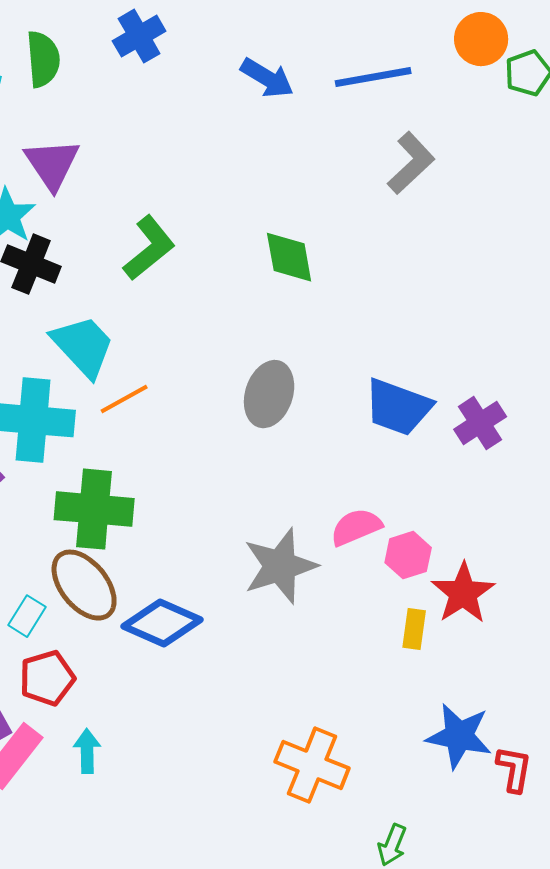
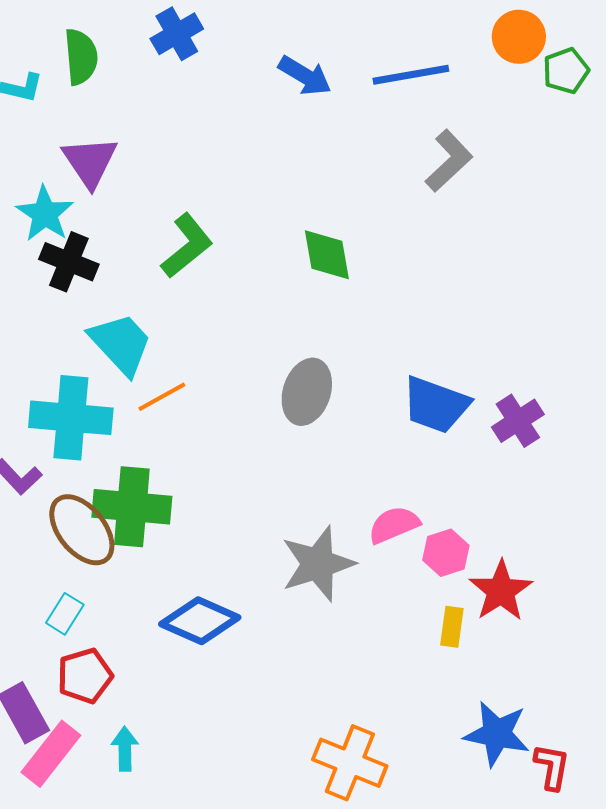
brown ellipse: (84, 585) -> (82, 530), moved

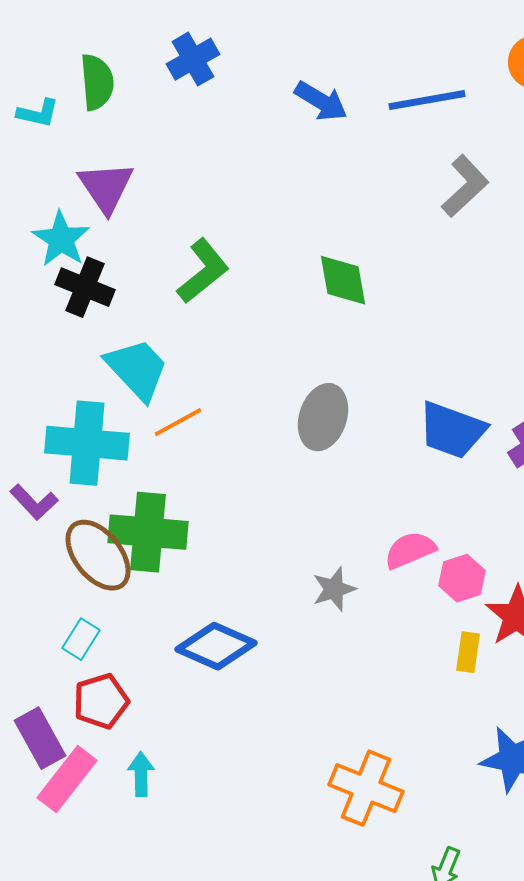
gray star: (318, 564) -> (334, 589), size x0.6

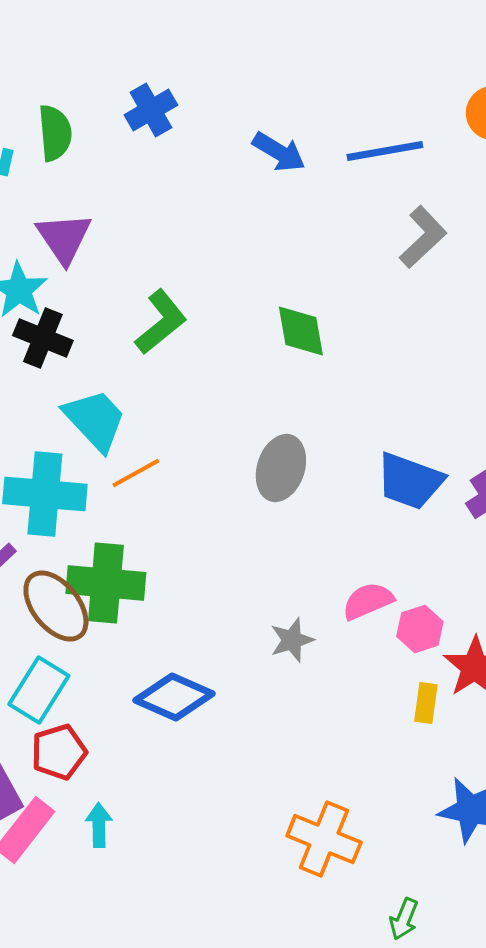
cyan rectangle: (81, 639) -> (39, 690), size x1.6

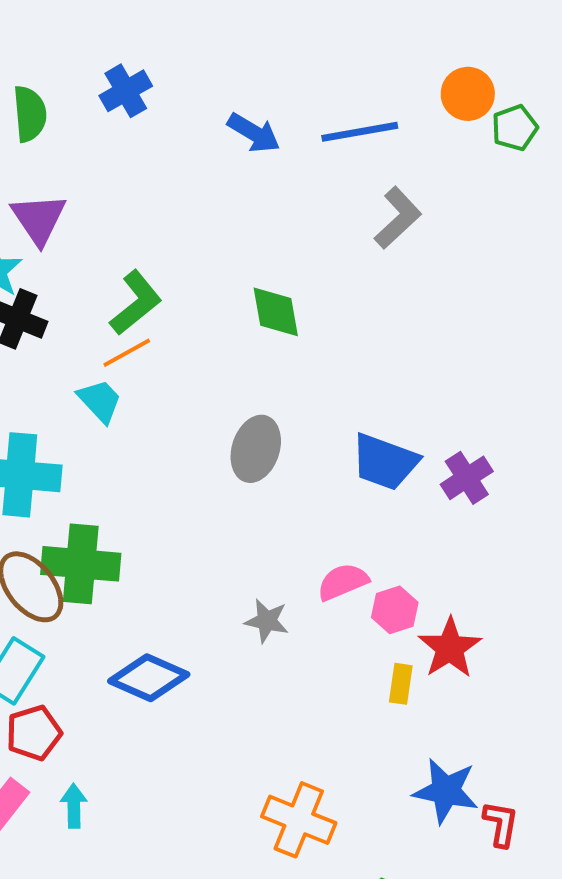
cyan trapezoid: (95, 420) -> (100, 401), moved, size x0.7
orange line: (136, 473) -> (127, 353), moved
gray star: (292, 640) -> (267, 621), turned 30

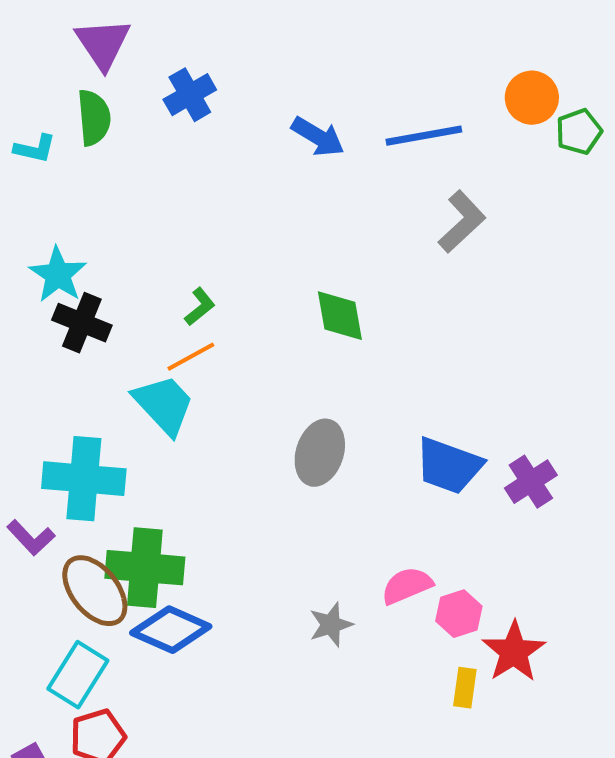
purple triangle: (39, 219) -> (103, 44), moved
green L-shape: (136, 303) -> (200, 307), size x0.6
cyan trapezoid: (100, 401) -> (164, 405), size x1.4
gray star: (267, 621) -> (331, 625), turned -30
blue diamond: (149, 678) -> (171, 630), moved

